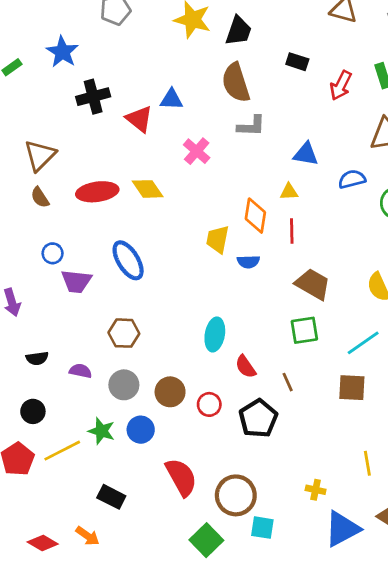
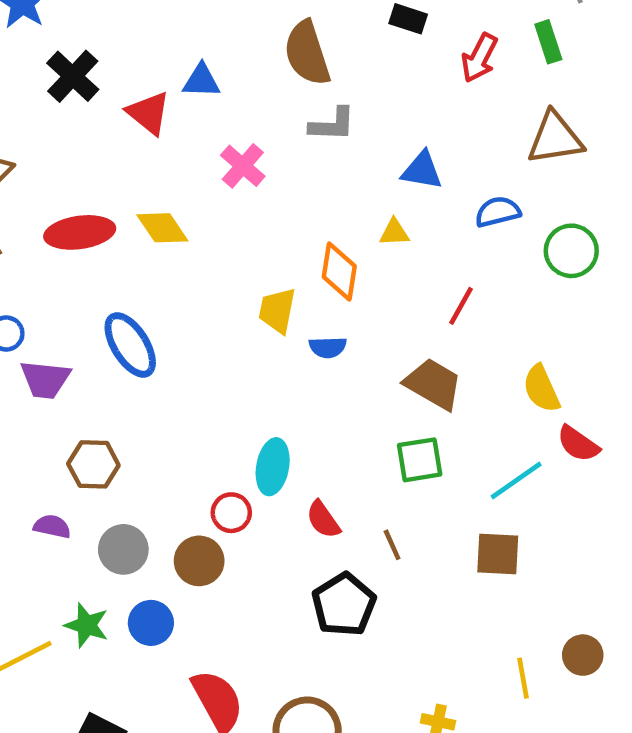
black cross: (93, 97) -> (73, 76), turned -32
red line: (292, 231) -> (461, 306), moved, turned 30
brown hexagon: (124, 333) -> (93, 464), moved
red circle: (209, 404) -> (231, 513), moved

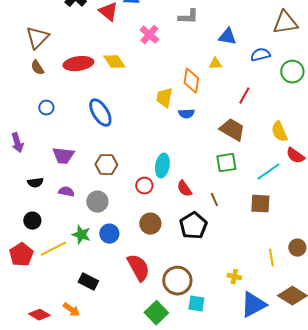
purple trapezoid: (45, 379) -> (63, 156), moved
brown hexagon: (93, 464) -> (106, 165), moved
brown circle: (199, 561) -> (150, 224), moved

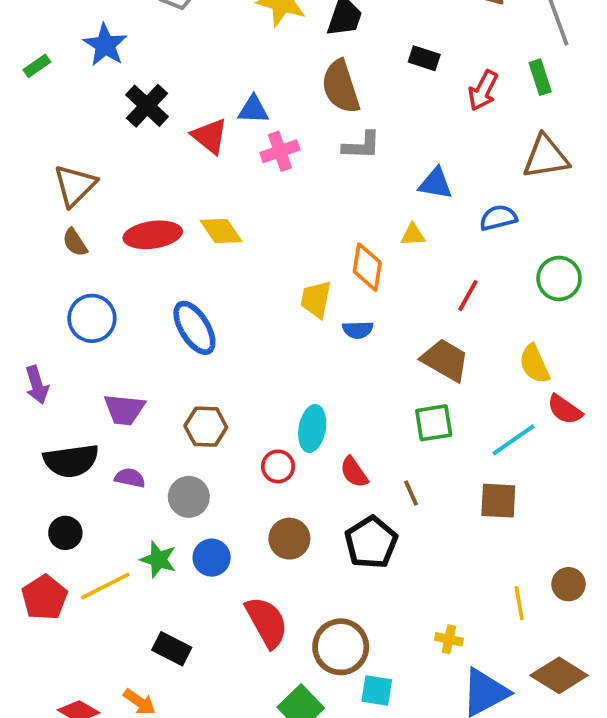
pink cross: (149, 35) -> (280, 151), moved, turned 30
green circle: (292, 72) -> (559, 278), moved
blue circle: (46, 108) -> (92, 318), size x1.6
black semicircle: (35, 183) -> (71, 461), size x1.8

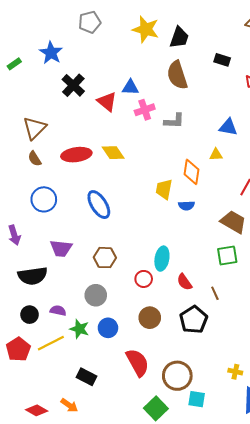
gray L-shape: (362, 146) -> (174, 121), moved
purple semicircle: (130, 478) -> (58, 311), moved

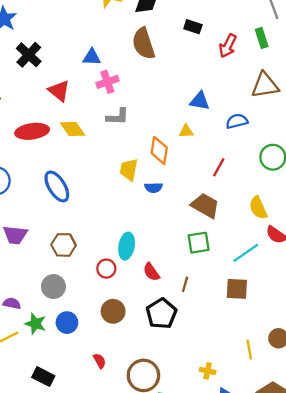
red triangle: (107, 102) -> (59, 91), moved
gray L-shape: (174, 121) -> (118, 117), moved
brown line: (215, 293) -> (185, 284), turned 40
red semicircle: (138, 362) -> (100, 361), size x0.5

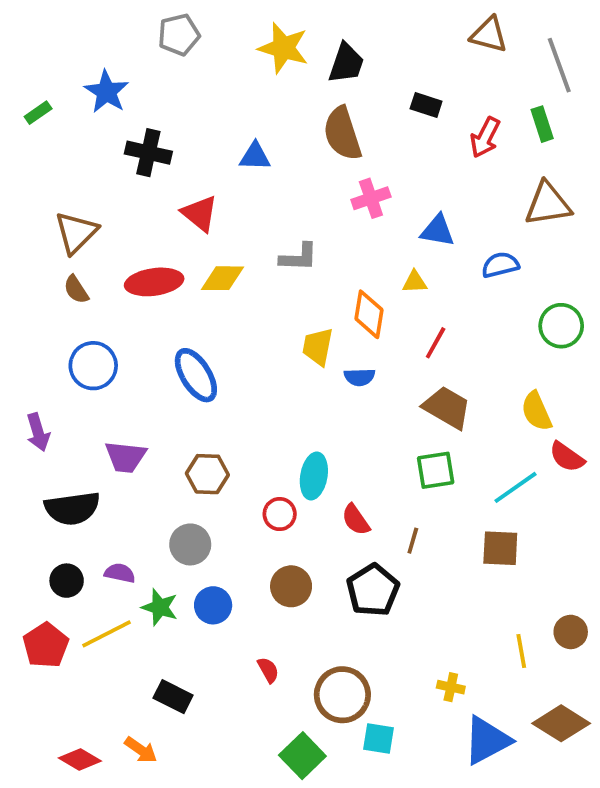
black cross: (29, 55) -> (148, 153), turned -30
pink cross: (107, 82) -> (371, 198), moved
yellow diamond: (73, 129) -> (223, 278), turned -55
red line: (219, 167) -> (436, 343), moved

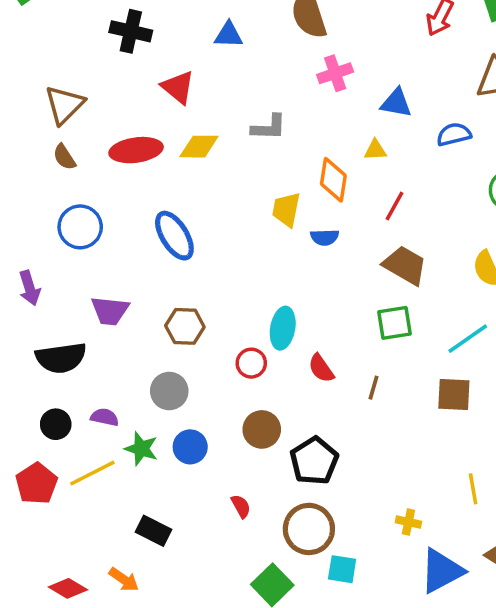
black pentagon: (373, 590) -> (314, 461), moved

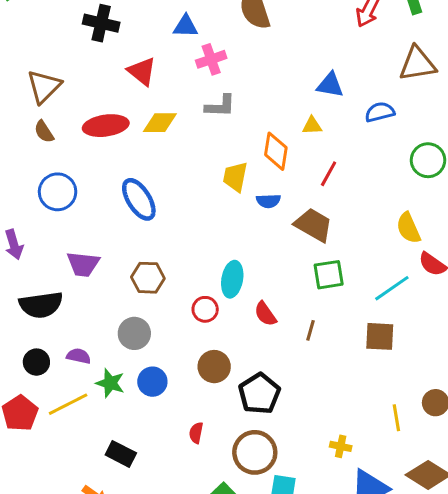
pink cross: (335, 73) -> (211, 59), moved
brown trapezoid: (405, 265) -> (314, 225), moved
red semicircle: (241, 506) -> (196, 433), turned -140

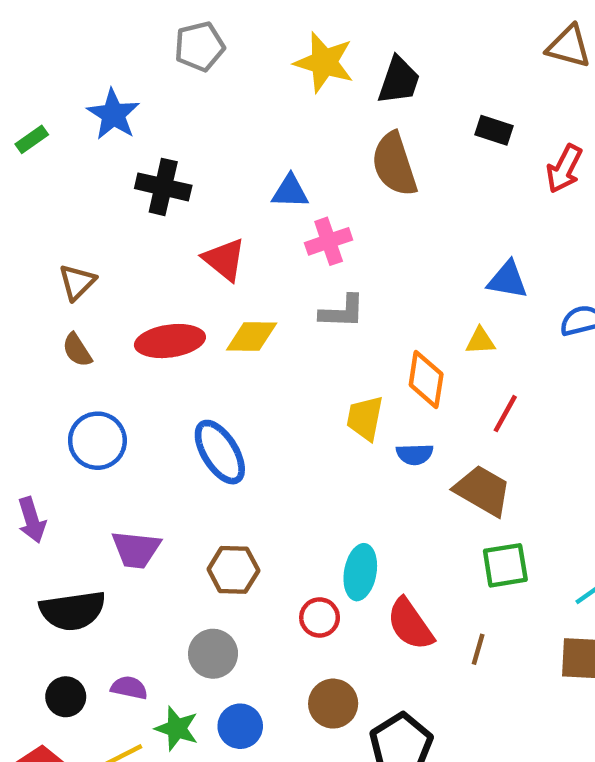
brown triangle: (44, 86) -> (77, 282), size x0.7
red semicircle: (265, 314) -> (410, 624), size x1.4

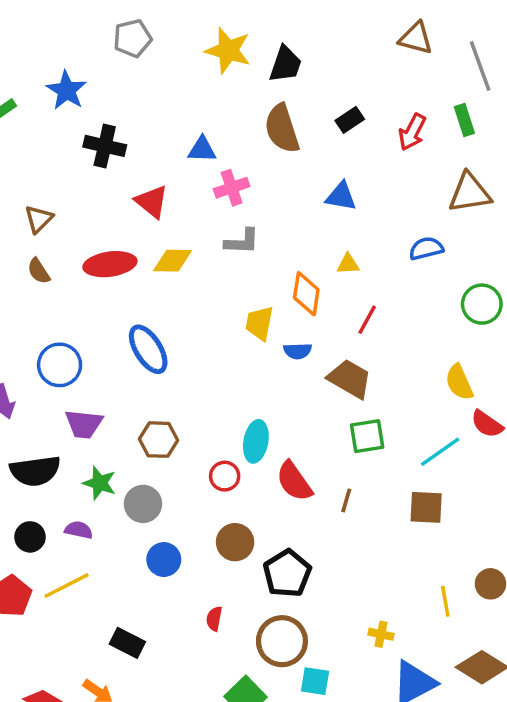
black rectangle: (494, 130) -> (350, 120), moved, turned -52
blue triangle: (508, 280) -> (341, 196), moved
blue circle: (97, 441) -> (60, 365), moved
green star: (177, 728) -> (100, 483), moved

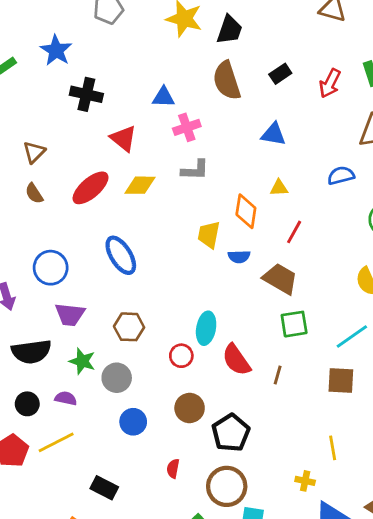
red ellipse: (110, 264) -> (91, 188), turned -33
yellow line: (445, 601) -> (333, 448), moved

